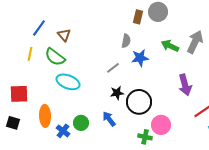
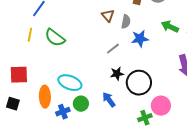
brown triangle: (64, 35) -> (108, 16), moved
cyan ellipse: (68, 82) -> (70, 83), moved
blue cross: (63, 131) -> (63, 112), turned 32
green cross: (145, 137) -> (145, 118), turned -32

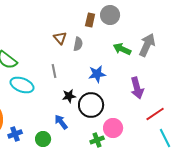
blue star: (140, 39) -> (97, 74), moved
gray line: (113, 49) -> (54, 71), moved, turned -64
cyan ellipse: (70, 83) -> (22, 85), moved
green circle: (81, 104) -> (43, 139), moved

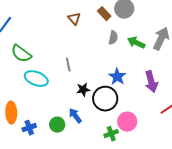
brown rectangle: (90, 20) -> (104, 14), turned -56
brown triangle: (60, 38) -> (74, 19), moved
gray semicircle: (78, 44) -> (113, 38), moved
blue star: (97, 74) -> (117, 77), moved, turned -30
green circle: (43, 139) -> (57, 125), moved

